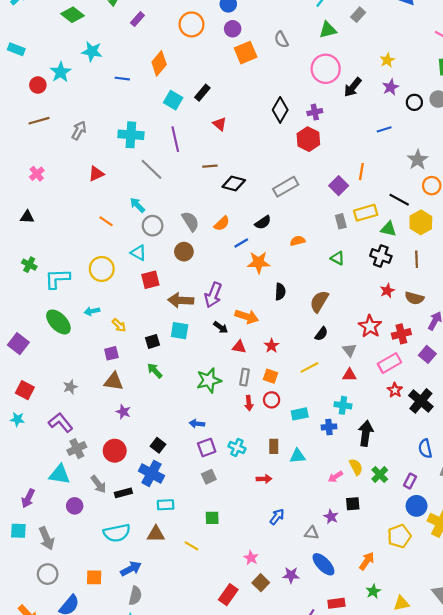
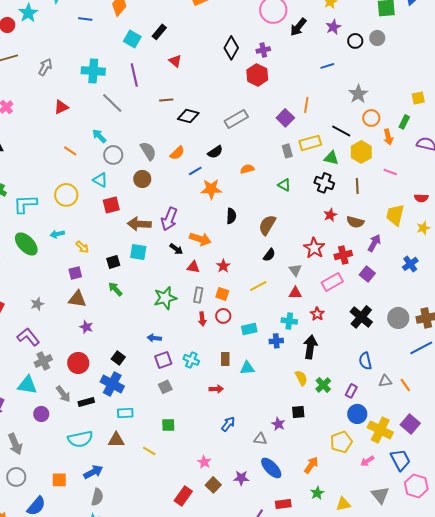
red star: (395, 390) -> (317, 314), moved
pink arrow: (335, 477) -> (367, 461), moved

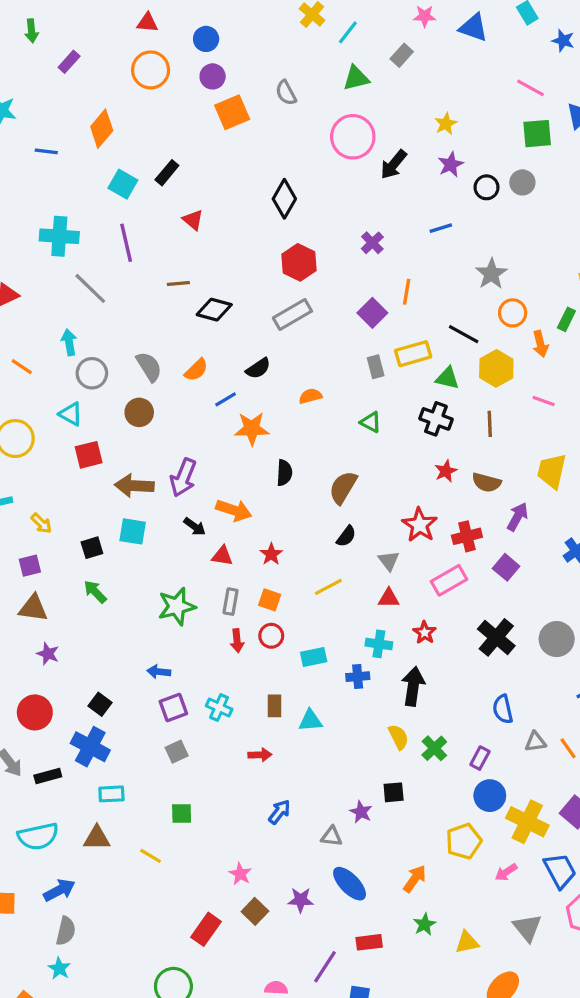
purple cross: (263, 50) -> (372, 243), moved, turned -32
red hexagon: (257, 75) -> (299, 262), moved
cyan arrow: (99, 136) -> (69, 342), turned 35

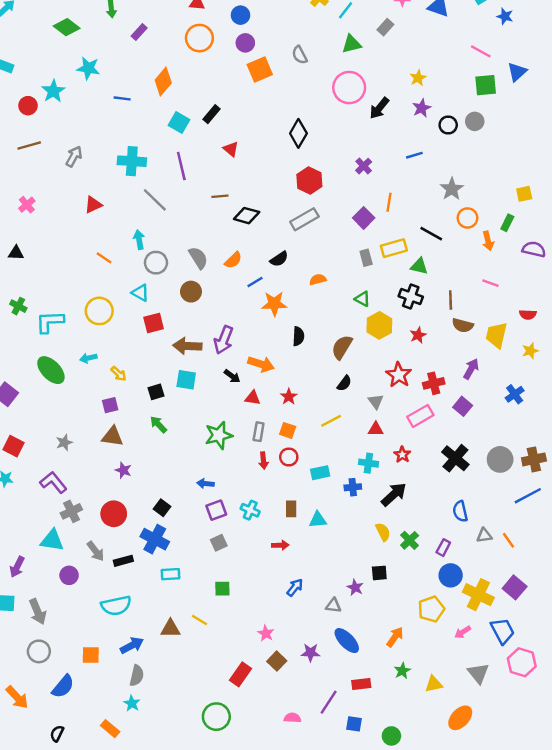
yellow hexagon: (496, 368) -> (379, 325), moved
brown semicircle: (487, 482) -> (463, 325), moved
black arrow: (413, 686) -> (394, 494), turned 40
brown triangle: (97, 838) -> (170, 628), moved

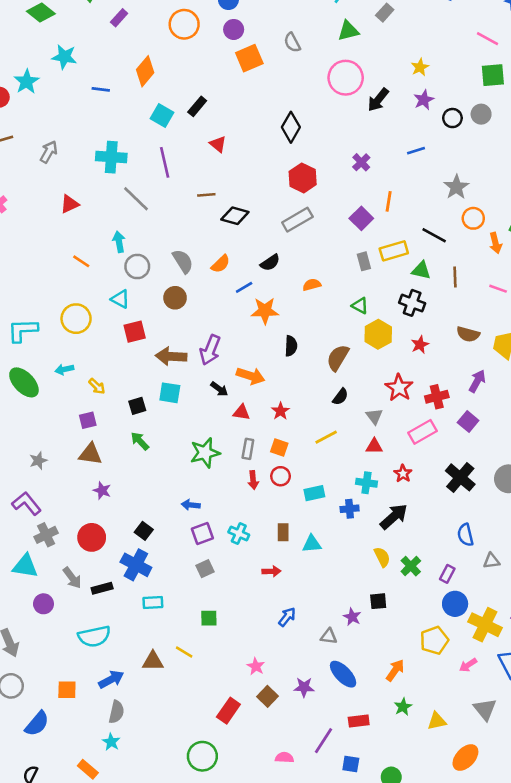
brown line: (451, 300) -> (455, 277), moved

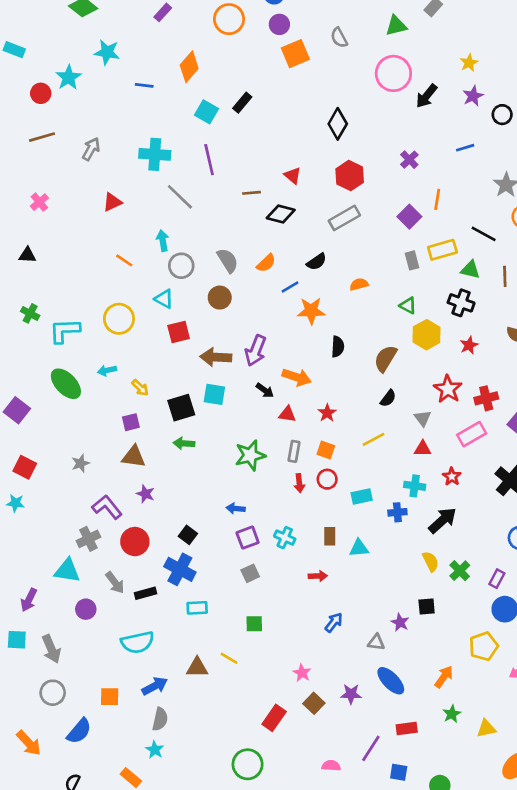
red triangle: (218, 144) -> (293, 176), moved
black square: (137, 406) -> (181, 408), size x1.5
green arrow: (140, 441) -> (184, 443), turned -42
purple L-shape: (27, 504) -> (107, 507), moved

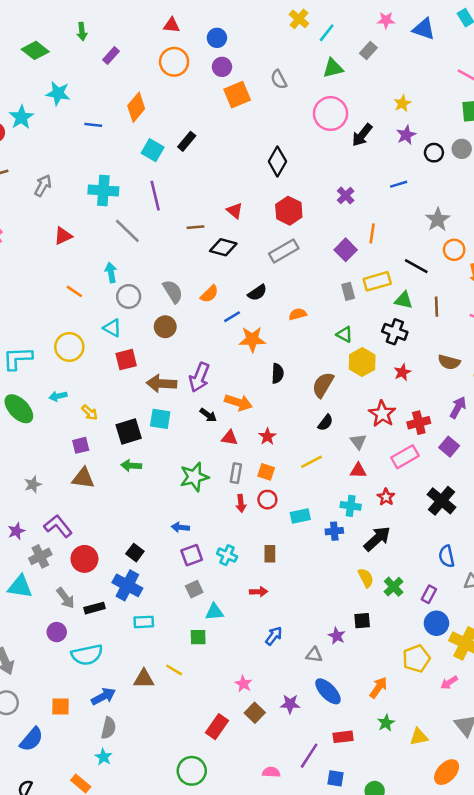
purple star: (145, 494) -> (16, 531), moved, turned 30
cyan triangle: (359, 548) -> (214, 612), moved
purple circle: (86, 609) -> (57, 632), moved

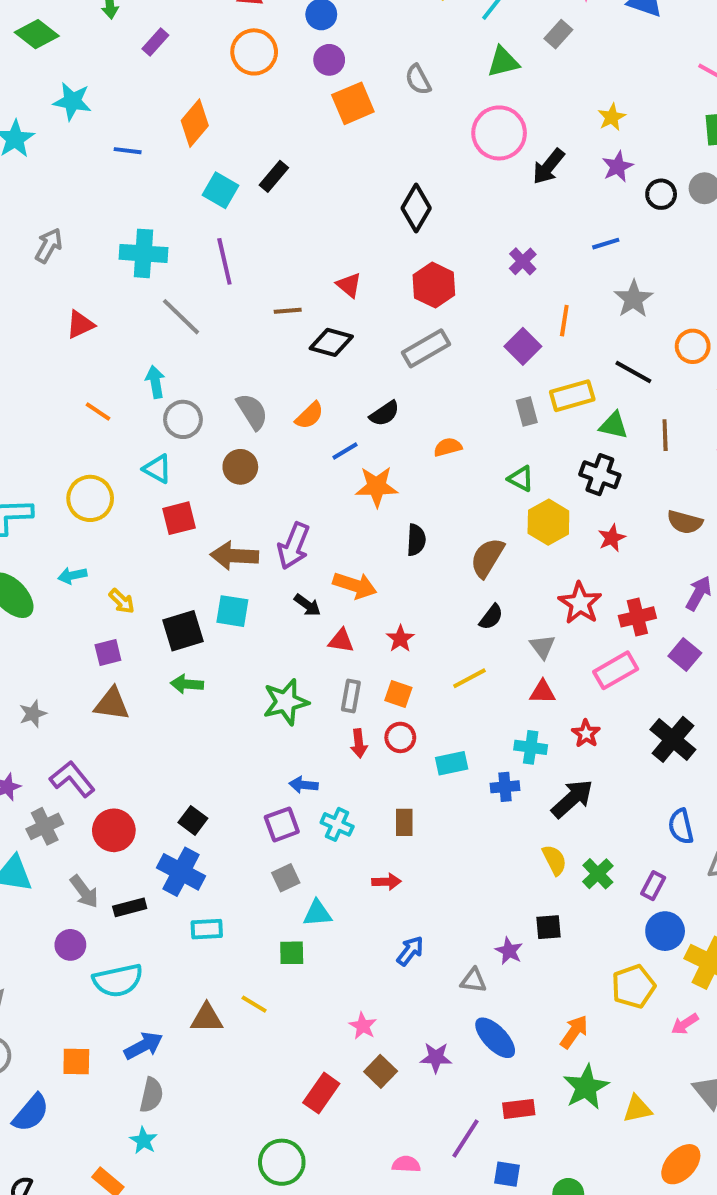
gray star: (438, 220) -> (633, 299), moved
blue arrow: (180, 527) -> (303, 785), moved
green star: (386, 723) -> (586, 1087), size x1.6

